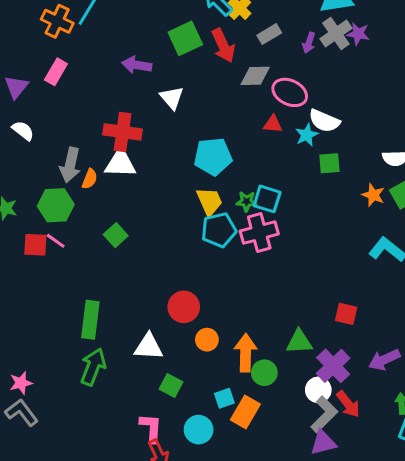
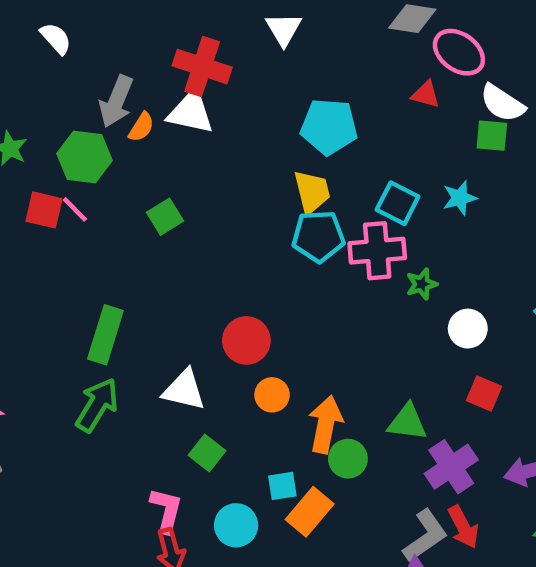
cyan star: (307, 135) -> (460, 198), moved
green square: (329, 163) -> (492, 136), moved
green star: (247, 201) -> (422, 284), moved, turned -30
white circle: (318, 390) -> (468, 329), moved

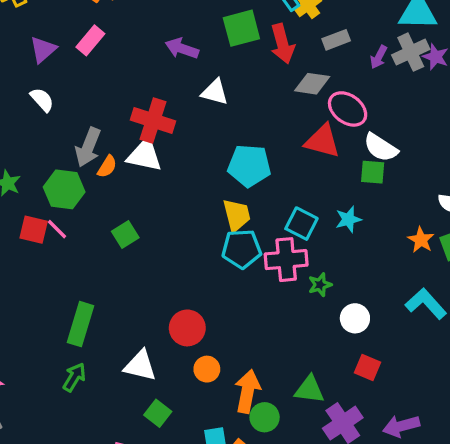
white triangle: (284, 29) -> (215, 92), turned -44
red triangle: (426, 94) -> (322, 141), size x1.6
green arrow: (97, 405) -> (74, 377), size x0.7

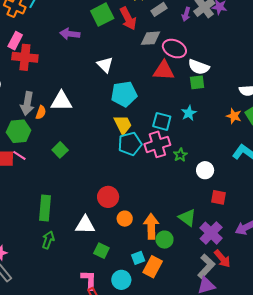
white triangle: (215, 92) -> (105, 65), moved, turned 42
red cross: (153, 121) -> (25, 57), moved
green triangle: (309, 390) -> (187, 218), turned 42

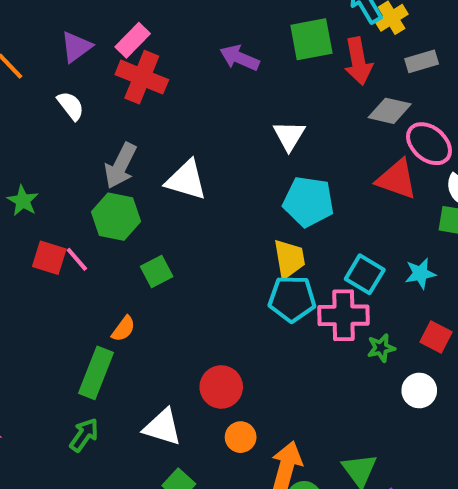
orange semicircle: (41, 112) -> (123, 329), moved
green hexagon: (19, 131) -> (116, 217), moved
red square: (219, 197) -> (436, 337), moved

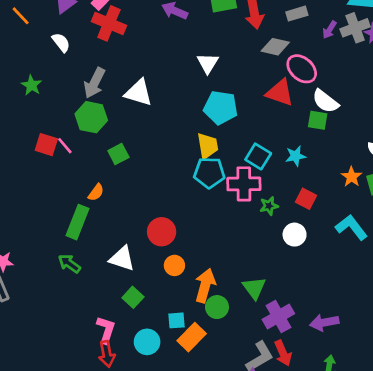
green star: (23, 201) -> (31, 85), moved
green arrow: (84, 435) -> (69, 264), turned -90

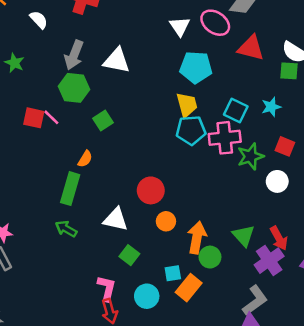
pink ellipse: (302, 69) -> (215, 23), moved
green star: (269, 206) -> (250, 156), size x1.5
red arrow: (283, 353) -> (279, 238), moved

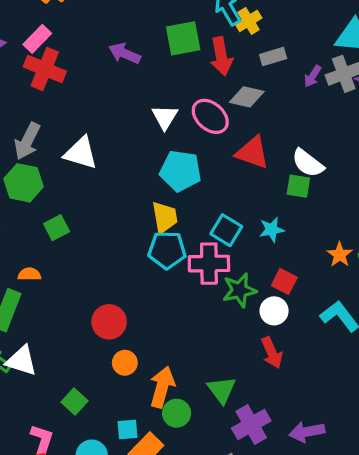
orange semicircle: (85, 159) -> (29, 274), turned -126
white circle: (277, 181) -> (274, 311), moved
white triangle: (116, 219) -> (21, 361), moved
red arrow: (279, 238) -> (272, 353), moved

